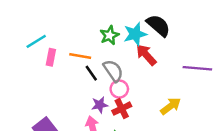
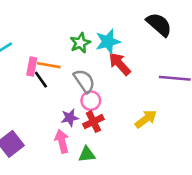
black semicircle: (158, 26) -> (159, 25), moved
pink rectangle: (51, 57) -> (32, 66), moved
black line: (91, 73) -> (41, 80), moved

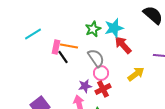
yellow arrow: (146, 119) -> (136, 74), moved

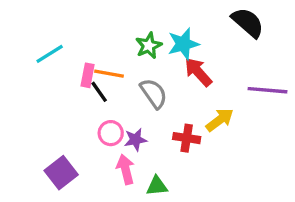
pink circle: (101, 73) -> (111, 133), moved
red cross: (103, 89) -> (187, 138), moved, turned 35

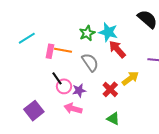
cyan star: (183, 44) -> (108, 32), turned 30
black line: (99, 92) -> (57, 78), moved
red cross: (187, 138) -> (110, 89), turned 35
pink arrow: (126, 169) -> (73, 109), turned -60
green triangle: (157, 186) -> (113, 119), moved, turned 32

